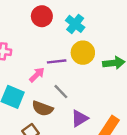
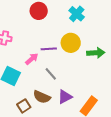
cyan cross: (75, 24) -> (77, 14), moved
brown semicircle: (42, 108) -> (42, 97), moved

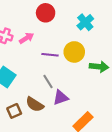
pink arrow: (32, 59) -> (27, 38), moved
purple triangle: (65, 97) -> (61, 98), moved

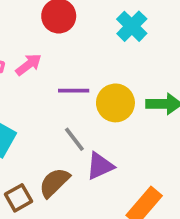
yellow circle: (74, 52) -> (115, 103), moved
brown semicircle: (35, 104) -> (54, 183), turned 108

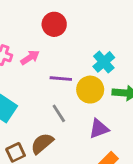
cyan cross: (132, 26) -> (104, 62), moved
purple triangle: (100, 166) -> (99, 129), moved

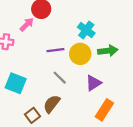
pink arrow: (30, 57) -> (27, 25), moved

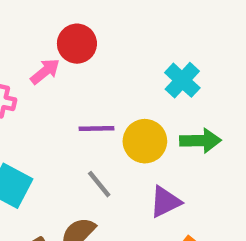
cyan cross: (86, 30) -> (182, 80), moved

